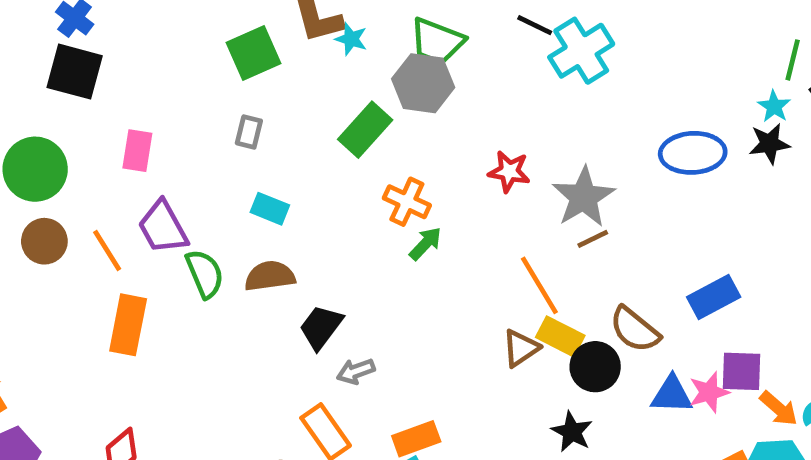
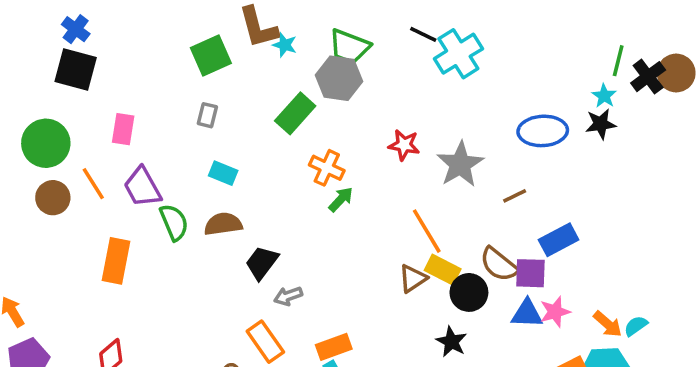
brown line: (593, 239) -> (515, 196), moved
orange line: (107, 250) -> (93, 184), moved
purple square: (742, 371) -> (530, 273), moved

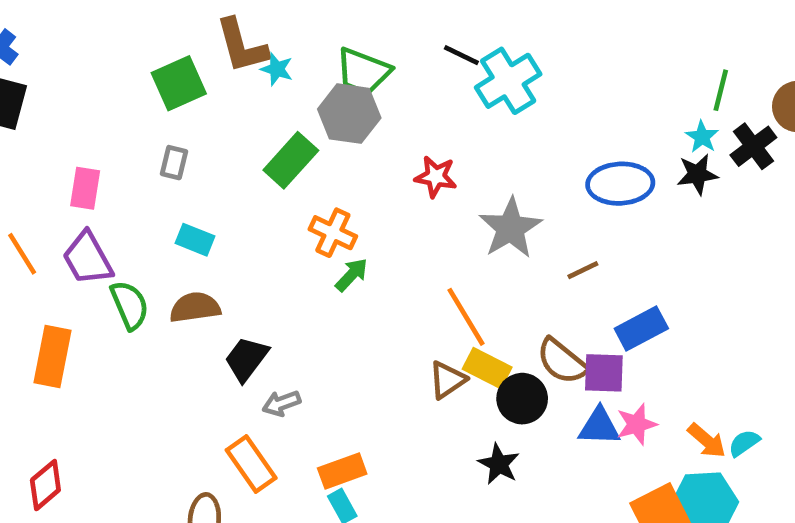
black cross: (648, 77) -> (753, 146), moved
pink rectangle: (123, 129) -> (85, 188), moved
red star: (404, 145) -> (436, 177), moved

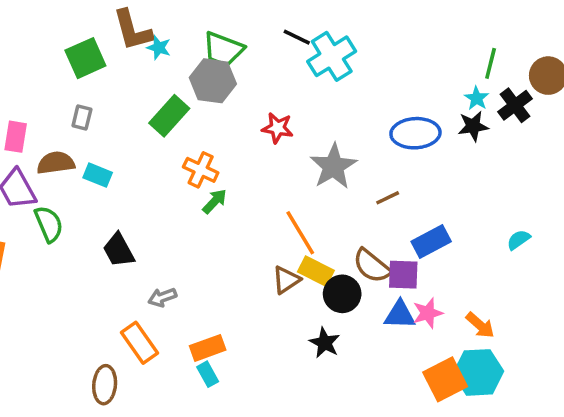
brown semicircle: (195, 307) -> (56, 163), moved
black trapezoid: (246, 359) -> (119, 250), moved, turned -66
cyan semicircle: (744, 443) -> (519, 240), moved

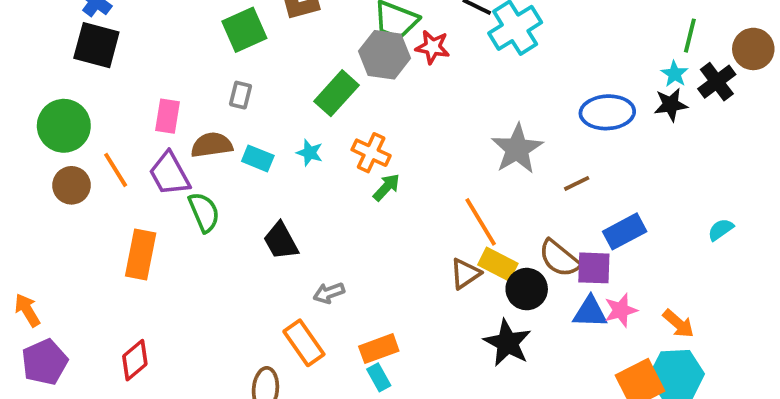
cyan star: (159, 48) -> (310, 153), moved
red star: (278, 128) -> (433, 47), moved
black star: (325, 343) -> (507, 343), size x1.4

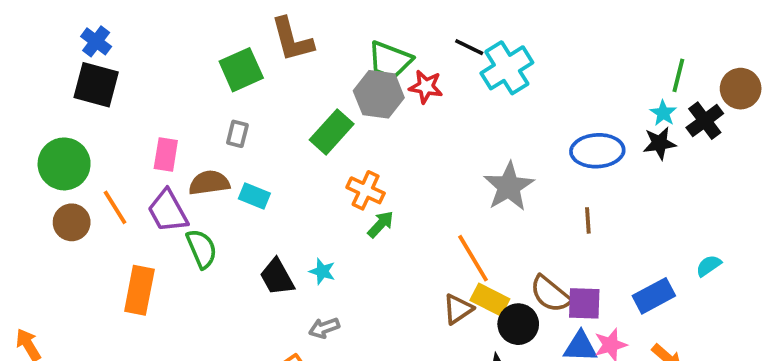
cyan star: (310, 153) -> (322, 271), moved
brown line: (577, 183) -> (588, 220), moved, turned -68
blue rectangle: (625, 231) -> (654, 296), moved

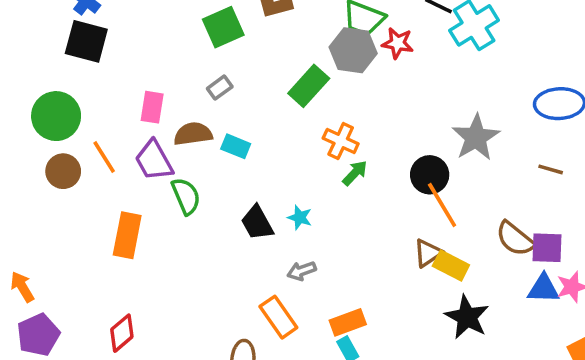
gray rectangle: (237, 134) -> (220, 88), turned 40
brown line: (588, 220) -> (551, 169), turned -70
yellow rectangle: (490, 300) -> (451, 265), moved
black circle: (518, 324) -> (430, 175), moved

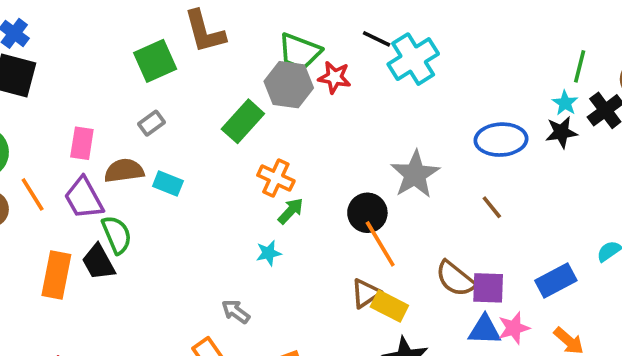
brown line: (551, 169) -> (492, 207), turned 35
cyan star: (300, 217) -> (269, 253), moved, turned -30
black trapezoid: (257, 223) -> (98, 262), moved
gray arrow: (302, 271) -> (236, 312), turned 56

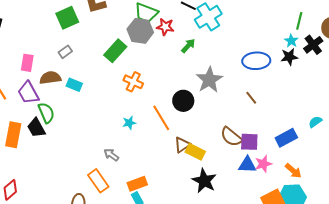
green arrow: (291, 211) -> (188, 46), moved
orange line: (380, 244) -> (161, 118), moved

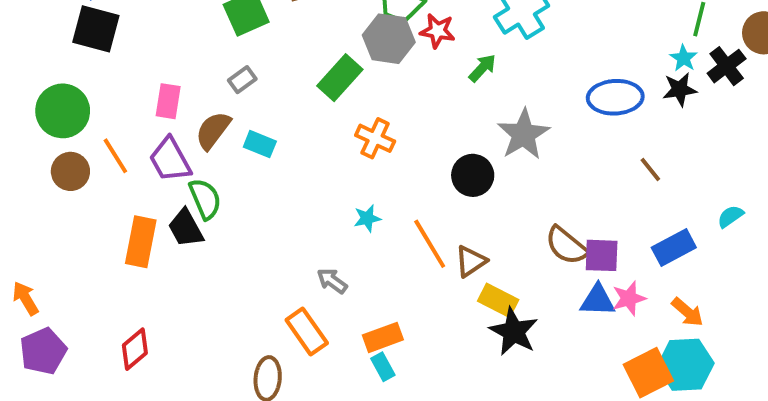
brown semicircle: (50, 78) -> (213, 130), turned -45
brown line: (251, 98) -> (650, 169), moved
orange line: (161, 118) -> (430, 244), moved
yellow rectangle: (195, 152) -> (498, 300), moved

